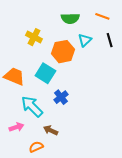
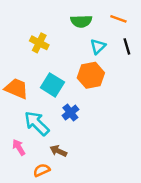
orange hexagon: (63, 52) -> (91, 75), moved
pink arrow: (16, 127) -> (19, 147), turned -104

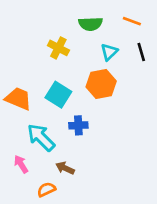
yellow cross: (39, 43) -> (58, 48), moved
blue cross: (70, 113) -> (78, 125), turned 35

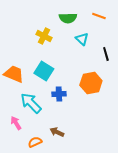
cyan triangle: (109, 52) -> (82, 39), turned -32
black line: (141, 52) -> (106, 54), moved
orange hexagon: (101, 84) -> (91, 83), moved
brown arrow: (65, 168) -> (57, 132), moved

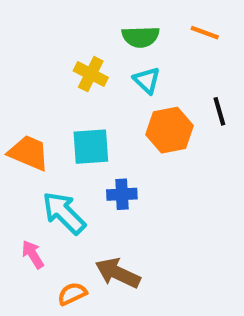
cyan triangle: (82, 39) -> (147, 80), moved
cyan square: (44, 71) -> (91, 147), turned -36
orange hexagon: (91, 83) -> (170, 130), moved
brown arrow: (57, 132) -> (118, 273), size x1.5

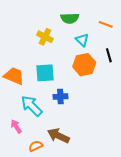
orange line: (205, 33) -> (106, 24), moved
cyan triangle: (147, 80) -> (82, 40), moved

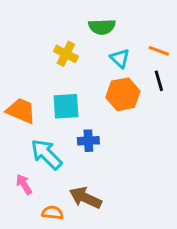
orange line: (106, 24) -> (159, 51), moved
orange semicircle: (36, 146) -> (52, 213), turned 32

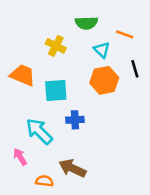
orange line: (159, 51) -> (125, 34), moved
orange trapezoid: (21, 111) -> (23, 75), moved

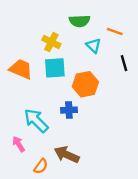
orange hexagon: (104, 80) -> (85, 84), moved
cyan square: (56, 90) -> (55, 68), moved
orange semicircle: (44, 181) -> (41, 166), turned 119

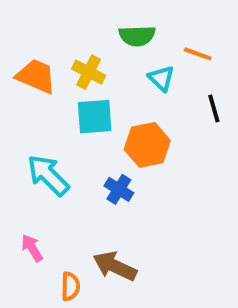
orange trapezoid: (21, 69) -> (36, 76), moved
blue cross: (69, 110) -> (119, 189), turned 35
cyan arrow: (36, 121) -> (48, 175), moved
orange semicircle: (41, 166) -> (70, 286), turned -35

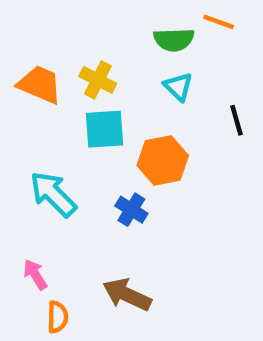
green semicircle: (137, 36) -> (174, 40), moved
orange line: (198, 54) -> (219, 22), moved
orange semicircle: (70, 286) -> (58, 317), moved

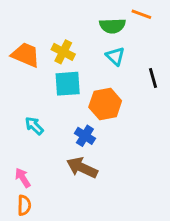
cyan arrow: (53, 194) -> (34, 126), size x0.6
brown arrow: (127, 295) -> (82, 168), moved
orange semicircle: (58, 317) -> (24, 205), moved

